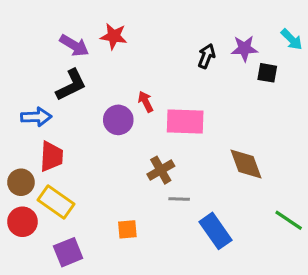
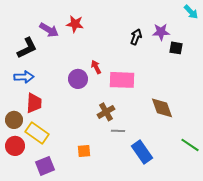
cyan arrow: (292, 39) -> (191, 12), moved
black L-shape: (71, 85) -> (27, 48), moved

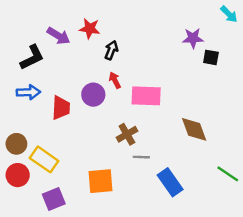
black arrow: (136, 37) -> (111, 50), moved
red trapezoid: (34, 103) -> (61, 108), moved
orange square: (84, 151) -> (100, 181), size x1.6

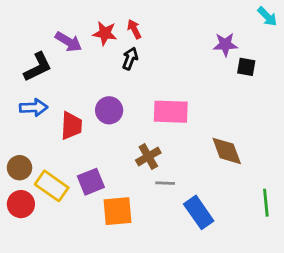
red arrow: (115, 80) -> (134, 29), moved
green line: (228, 174) -> (266, 203), turned 50
purple square: (54, 199) -> (91, 182), moved

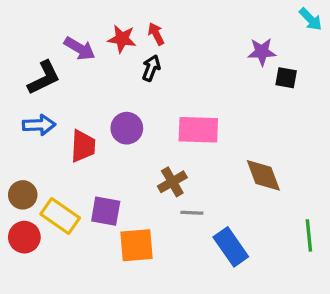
purple square: (91, 182) -> (106, 211), turned 32

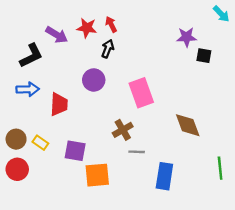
purple circle: (127, 128) -> (94, 80), moved
pink rectangle: (198, 130) -> (141, 93), turned 68
yellow rectangle: (60, 216) -> (40, 143), moved, size x0.6
blue rectangle: (231, 247) -> (164, 176), turned 44

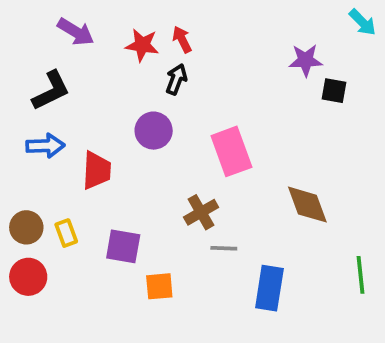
purple arrow: (57, 35) -> (76, 32), moved
yellow rectangle: (40, 143) -> (66, 233), turned 35
orange square: (97, 175) -> (159, 286), size x0.7

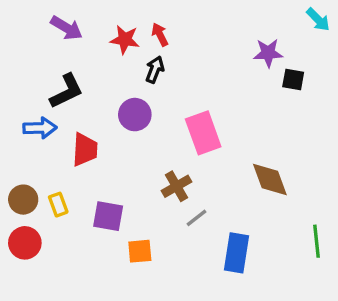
black L-shape: (51, 91) -> (67, 91), moved
gray line: (224, 248) -> (196, 218), turned -40

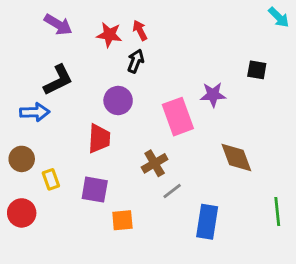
purple star: (268, 53) -> (213, 95), moved
red trapezoid: (85, 150) -> (99, 138), moved
brown circle: (23, 200) -> (22, 159), moved

